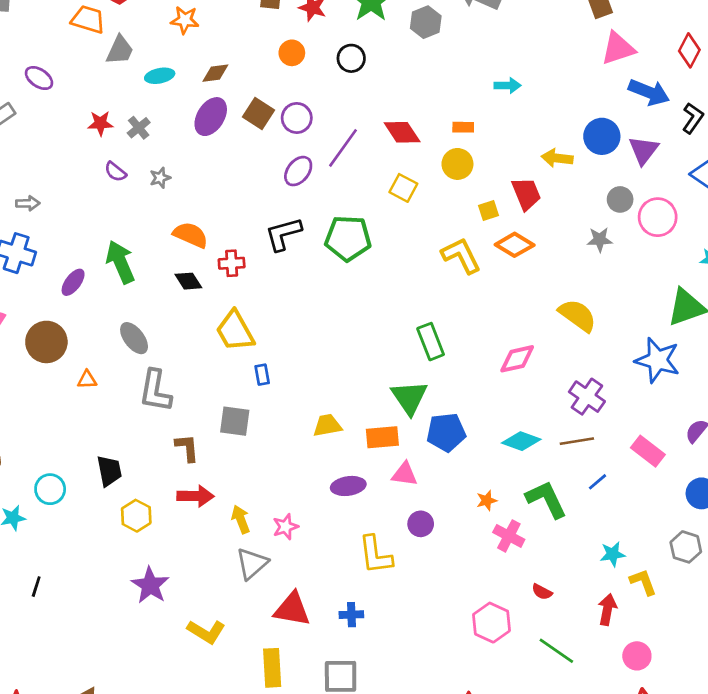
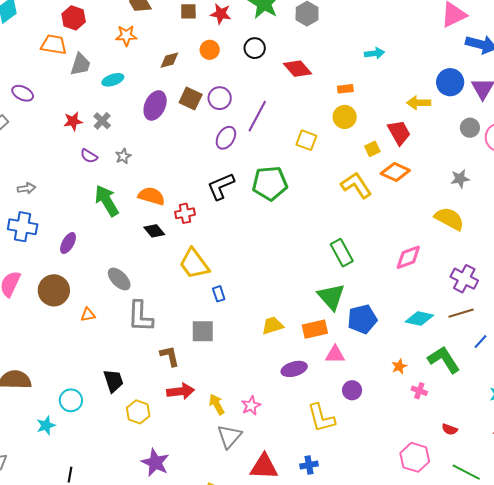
brown diamond: (215, 73) -> (169, 60), moved
red diamond: (402, 132) -> (298, 69), moved
gray star: (600, 240) -> (460, 179), moved
green arrow: (120, 262) -> (107, 201), moved
pink cross: (509, 536) -> (419, 391), size x0.7

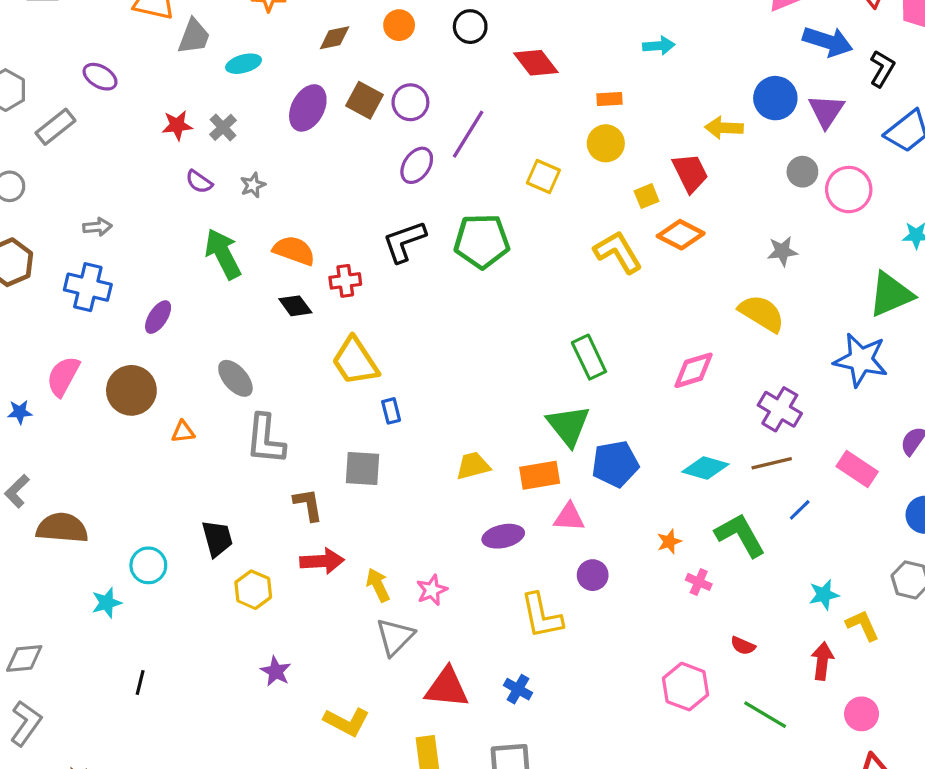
purple star: (155, 463) -> (276, 671), size x0.7
blue cross: (309, 465) -> (518, 689), turned 36

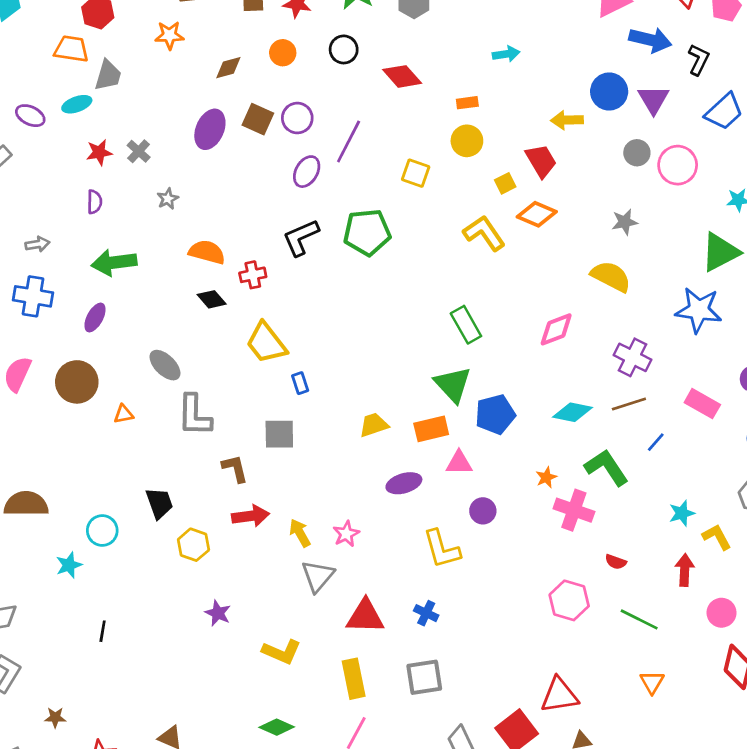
cyan ellipse: (244, 64) -> (77, 104), moved
purple semicircle: (199, 182) -> (95, 202), moved, turned -120
green arrow: (223, 254) -> (114, 263), moved, turned -66
pink cross: (699, 582) -> (574, 510), size x1.8

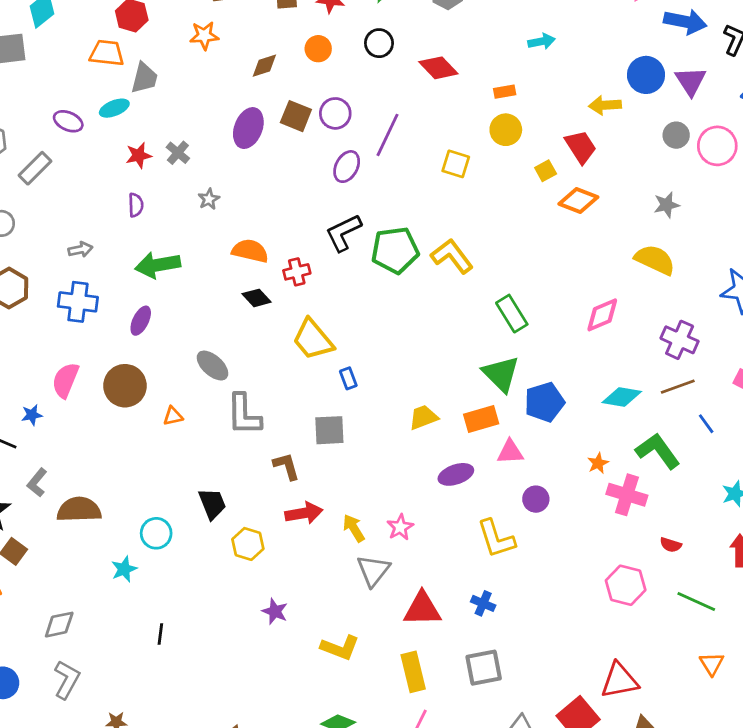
green pentagon: (367, 232) -> (395, 250), moved
yellow L-shape: (484, 233) -> (452, 256), moved
blue line: (656, 442) -> (706, 424), turned -75

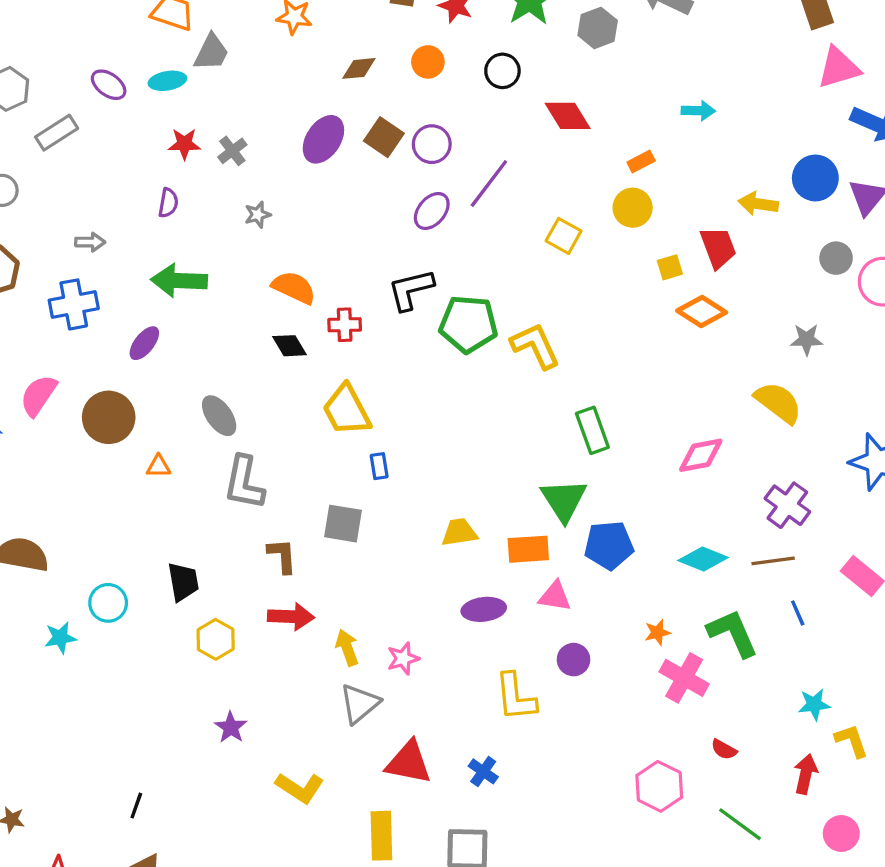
orange rectangle: (505, 92) -> (641, 162), turned -30
blue cross: (78, 302) -> (74, 304), turned -30
black line: (160, 634) -> (136, 806), moved

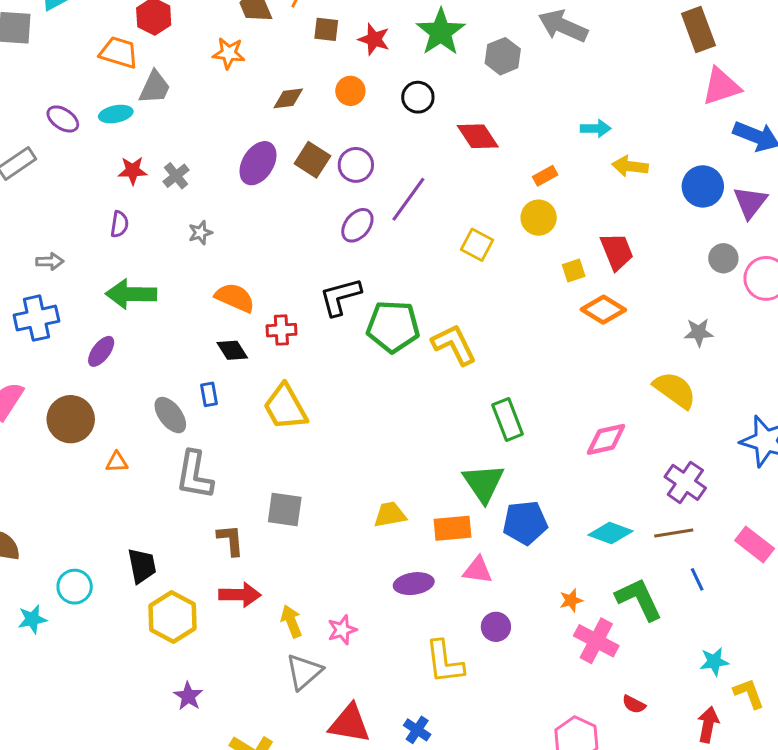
yellow arrow: (758, 204) -> (630, 166), moved
blue rectangle: (379, 466) -> (209, 394), moved
yellow hexagon: (216, 639) -> (173, 617), size x1.4

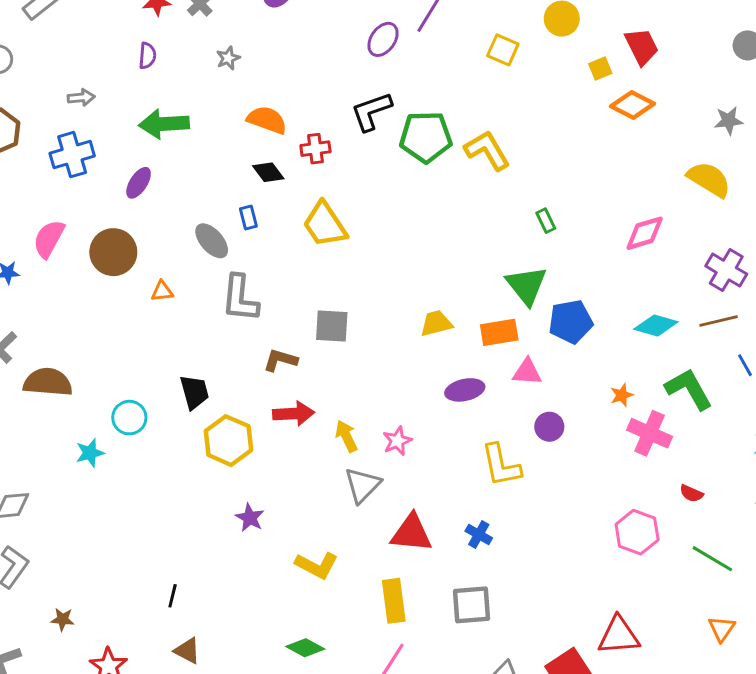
green rectangle: (508, 419) -> (546, 221), size x0.6
brown L-shape: (231, 540) -> (280, 360), turned -64

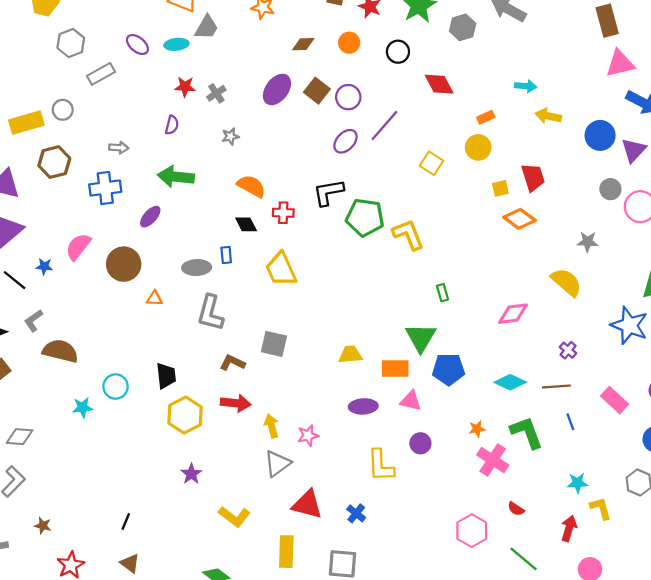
gray ellipse: (212, 241) -> (197, 268), turned -60
purple cross: (726, 270) -> (568, 350), size x0.6

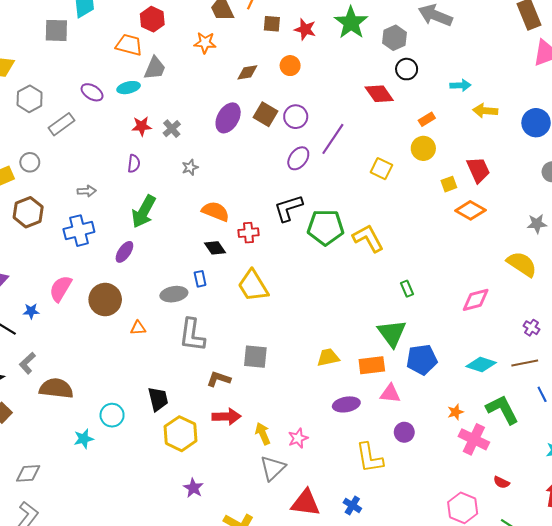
black circle: (398, 52) -> (407, 69), moved
green arrow: (176, 177) -> (144, 212), turned -60

